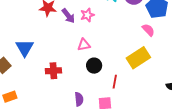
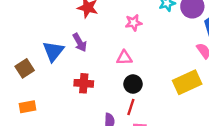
purple arrow: (68, 16) -> (80, 43), moved
red line: (115, 82) -> (131, 107), moved

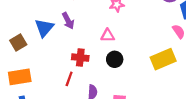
red cross: (84, 83) -> (80, 58), moved
orange rectangle: (27, 107) -> (20, 77), size x1.5
red line: (131, 107) -> (69, 79), moved

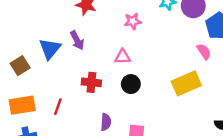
red line: (69, 79) -> (58, 107), moved

